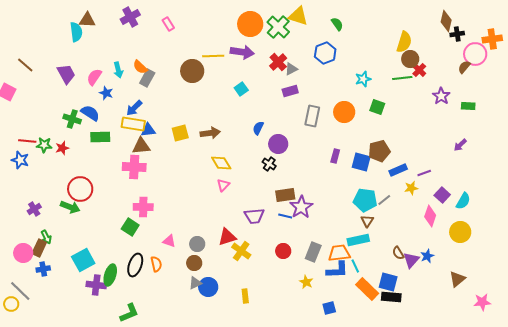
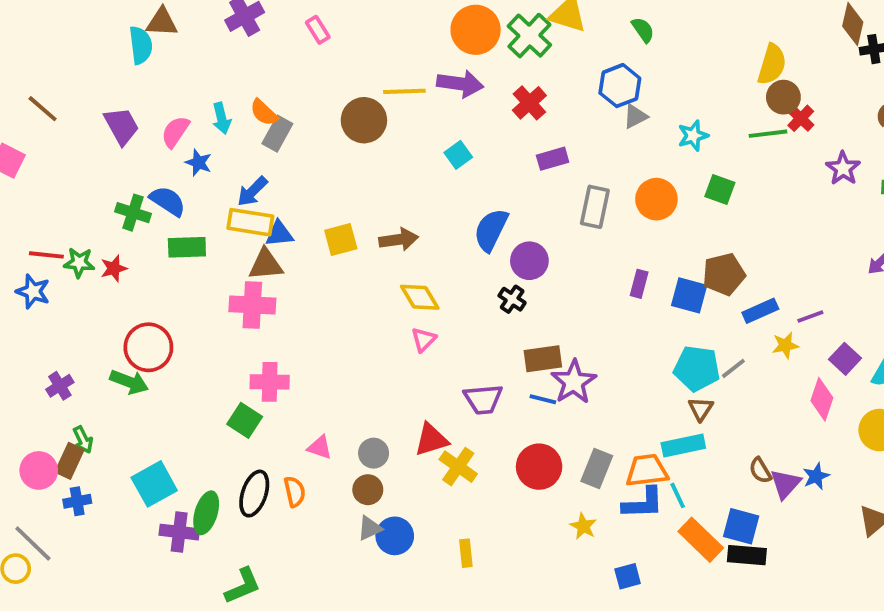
gray triangle: (291, 69) -> (635, 116), moved
blue semicircle: (258, 128) -> (491, 230), size x1.6
red circle: (283, 251) -> (539, 467), size x1.5

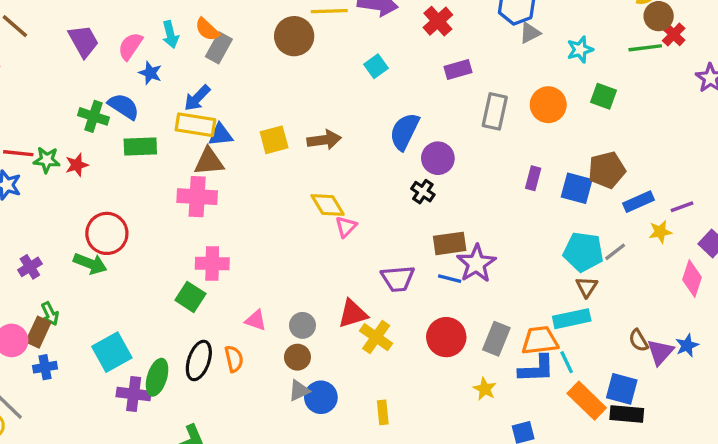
yellow diamond: (420, 297) -> (328, 205), moved

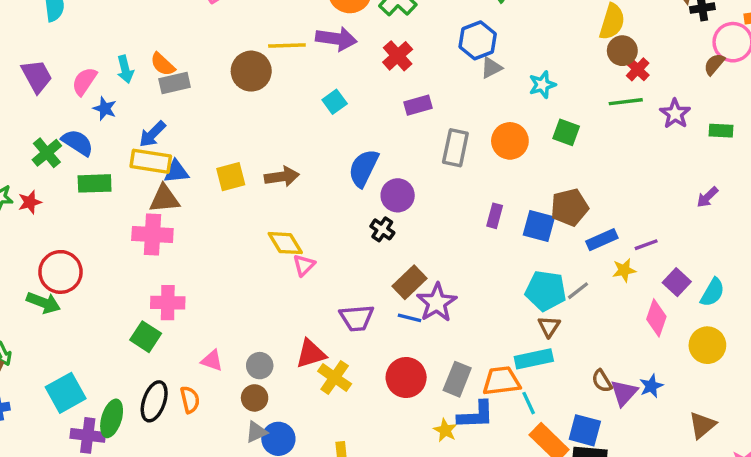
gray rectangle: (219, 48) -> (175, 83), turned 48
green line: (645, 48) -> (626, 102), moved
green cross: (94, 116) -> (47, 153), turned 32
brown rectangle: (450, 243) -> (409, 282), turned -36
blue L-shape: (537, 369) -> (476, 415), moved

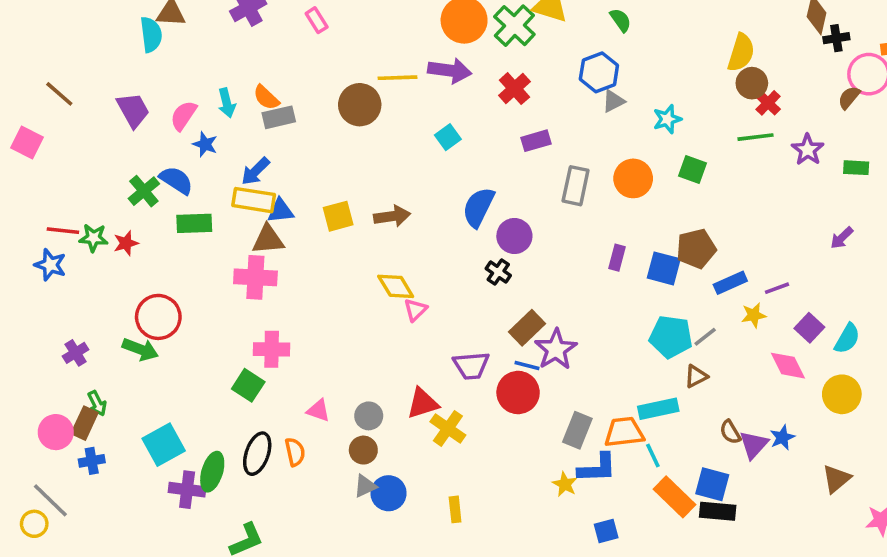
pink diamond: (656, 318) -> (788, 366), turned -45
brown triangle: (549, 326) -> (696, 376), moved, turned 30
red circle: (406, 378) -> (518, 393), moved

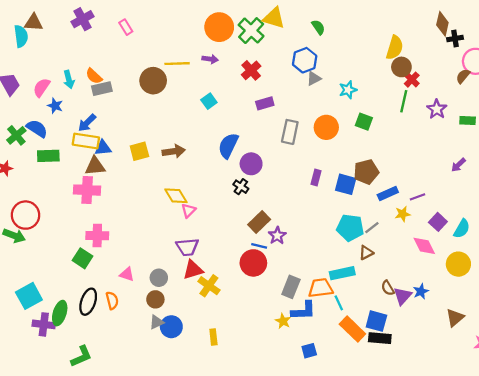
purple arrow: (450, 71) -> (210, 59), size x0.6
green line: (755, 137) -> (404, 101), turned -70
purple star: (556, 349) -> (277, 236), size x0.7
purple trapezoid: (471, 366) -> (187, 247), moved

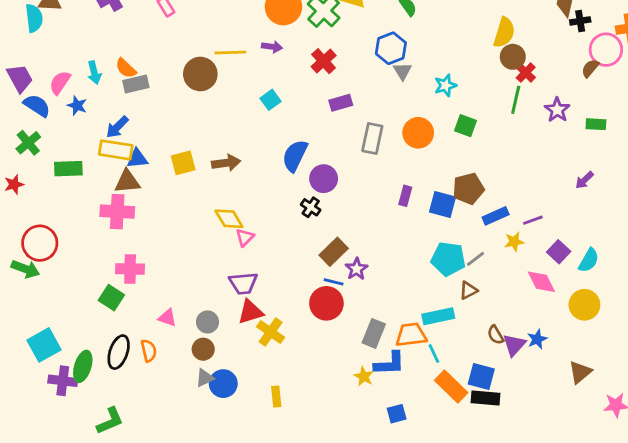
gray triangle: (314, 78) -> (402, 71), turned -35
blue semicircle: (37, 128) -> (37, 106), moved

